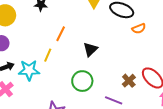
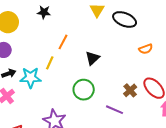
orange semicircle: (139, 29) -> (146, 49), moved

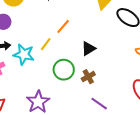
green circle: (84, 90) -> (64, 70), moved
brown cross: (130, 90) -> (88, 77), moved

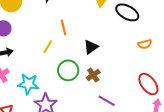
orange line: (63, 26) -> (63, 27), turned -49
cyan star: (24, 54) -> (28, 84), moved

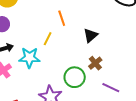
green circle: (68, 70) -> (75, 77), moved
cyan star: (28, 84) -> (29, 58), moved

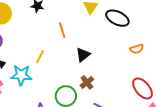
orange line: (62, 18) -> (62, 30), moved

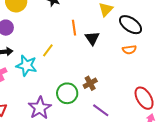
orange semicircle: (137, 49) -> (129, 50), moved
black triangle: (83, 55) -> (92, 38), moved, turned -35

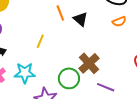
cyan star: (26, 66) -> (25, 73), moved
brown cross: (90, 83) -> (89, 63), size x1.5

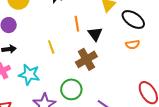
yellow line: (40, 41) -> (51, 47), turned -56
brown cross: (89, 63) -> (86, 59), moved

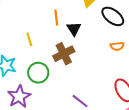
orange semicircle: (133, 45) -> (117, 46), moved
green circle: (71, 89) -> (38, 73), moved

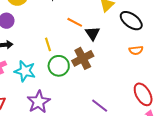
orange line: (56, 17) -> (75, 22), turned -56
green circle: (38, 73) -> (59, 66), moved

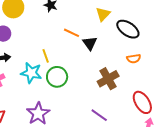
brown cross: (83, 58) -> (108, 79), moved
cyan star: (25, 71) -> (31, 73), moved

